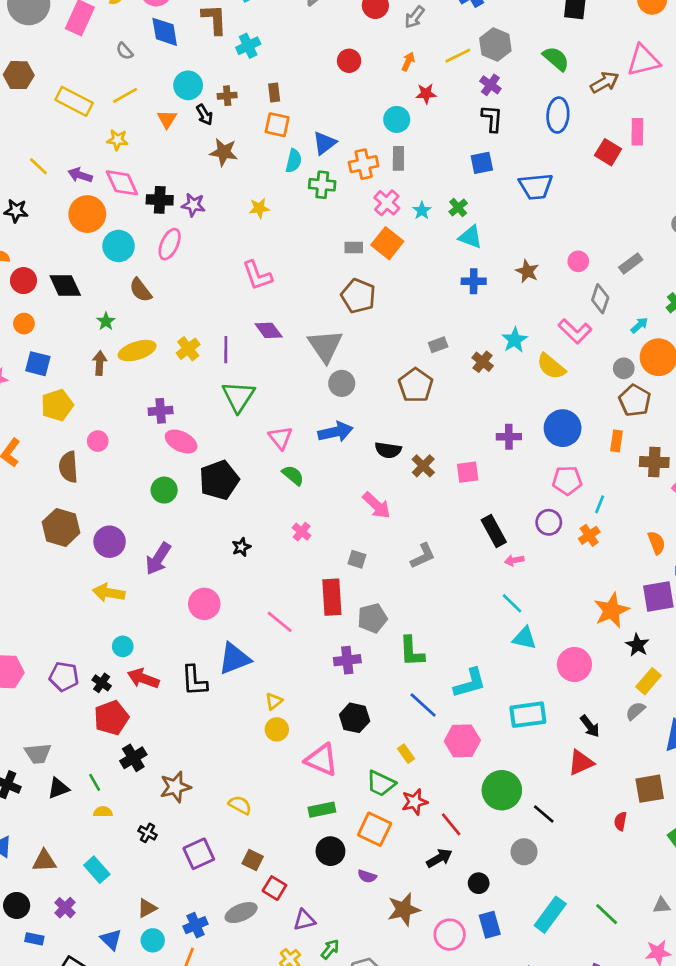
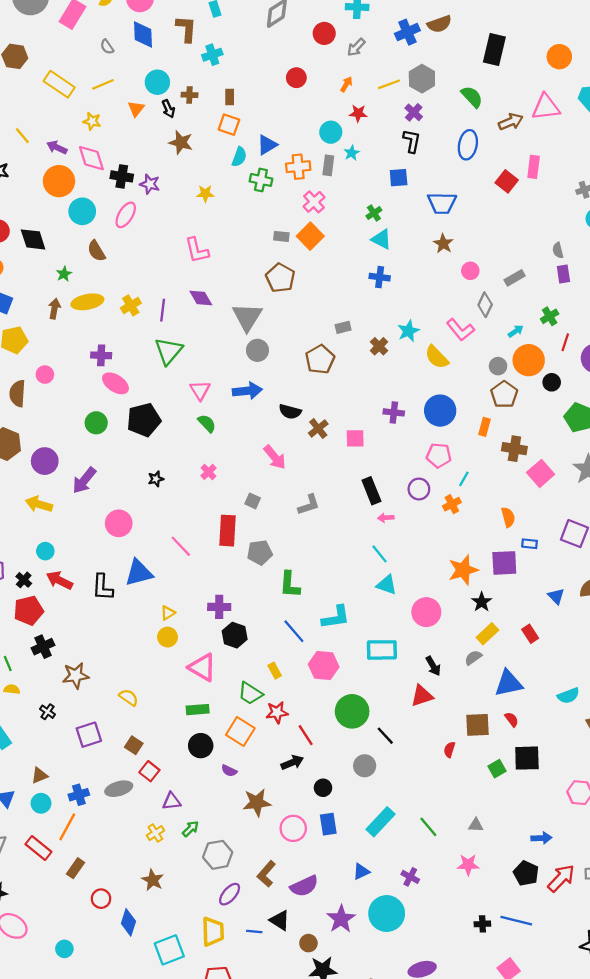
cyan star: (422, 211) -> (352, 153), moved
brown star: (527, 271) -> (443, 244), moved
purple cross: (347, 660) -> (219, 607), moved

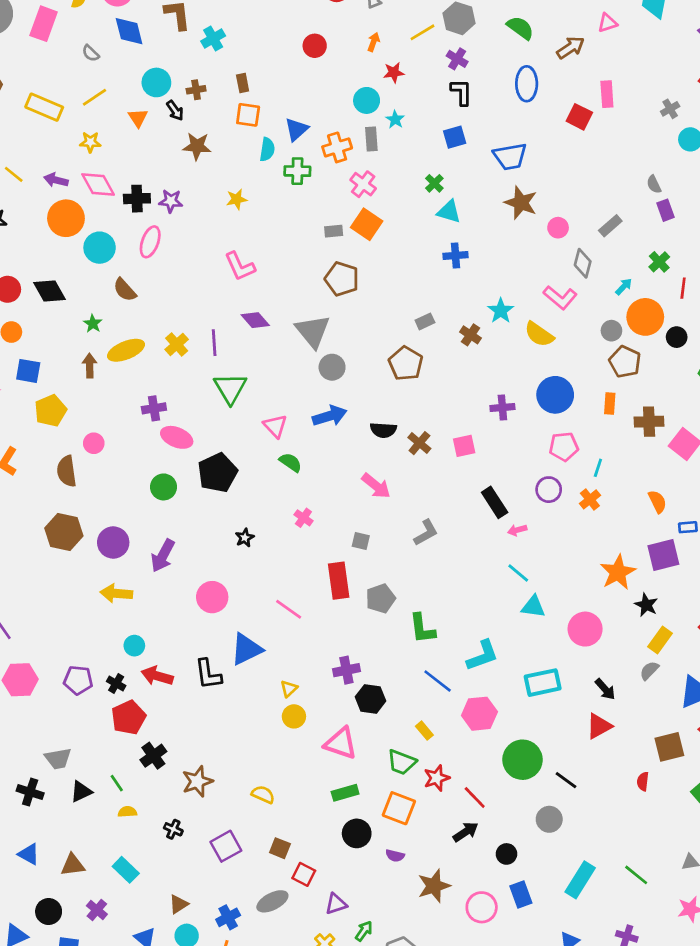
pink triangle: (546, 107) -> (607, 23), size x0.6
brown star: (443, 244) -> (521, 203), size x1.4

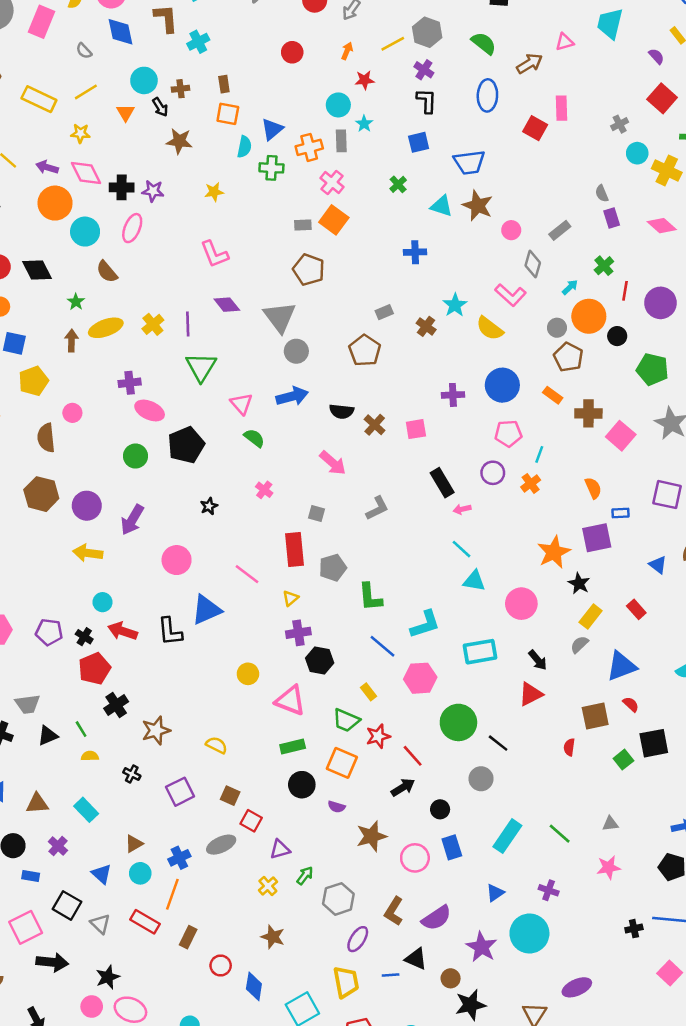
cyan triangle: (449, 212) -> (442, 206), moved
orange rectangle: (610, 403) -> (553, 395), turned -60
yellow triangle: (289, 689) -> (291, 598), moved

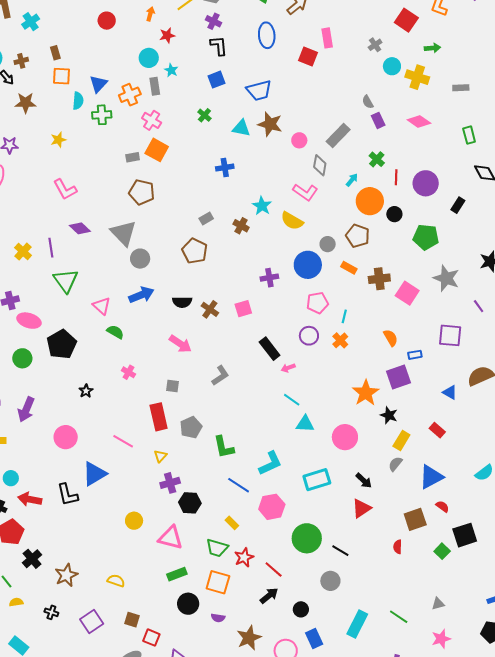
gray rectangle: (560, 230) -> (338, 136), size x1.4
gray circle: (557, 328) -> (328, 244), moved

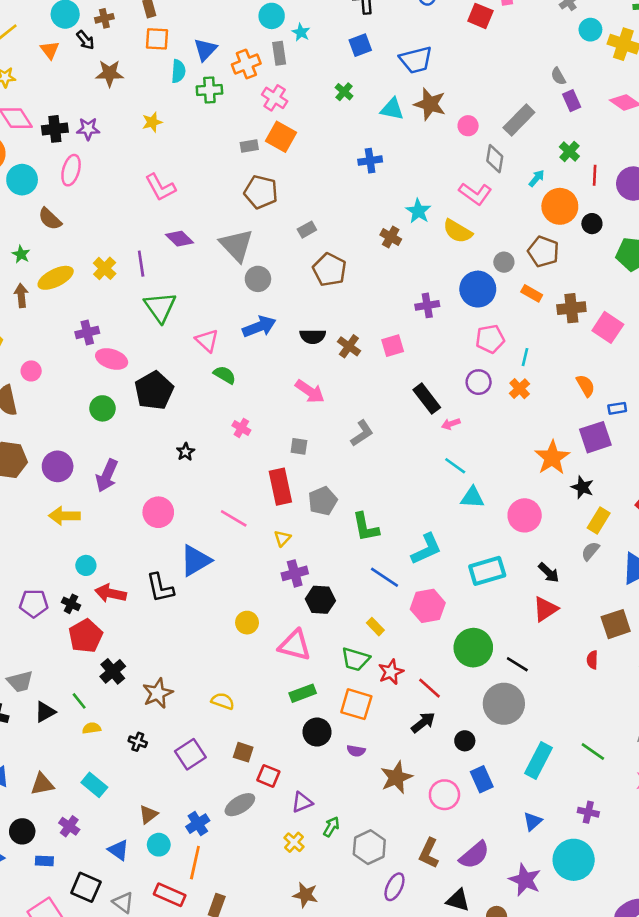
gray rectangle: (206, 219) -> (307, 230), moved
gray circle: (330, 581) -> (504, 704), size x1.6

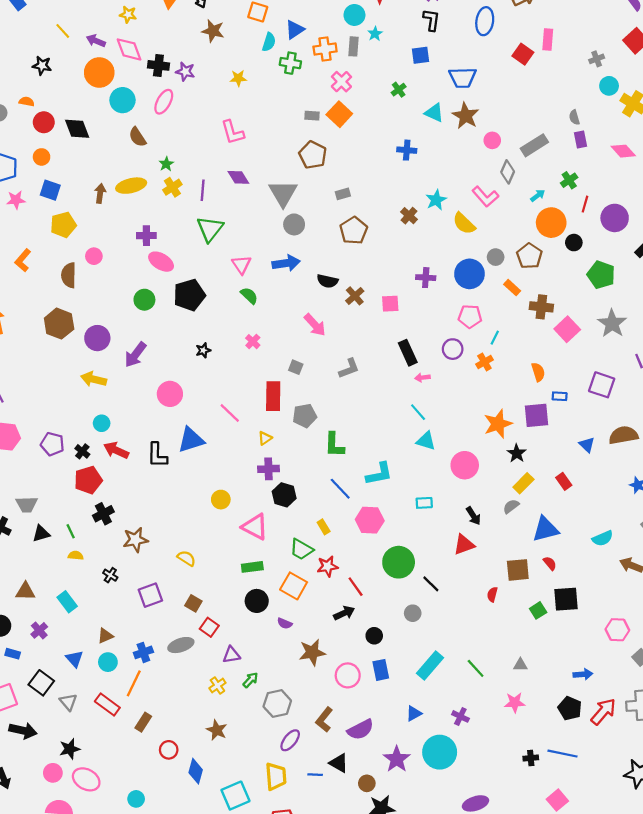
green star: (21, 254) -> (166, 164), moved
cyan rectangle: (487, 571) -> (424, 503), size x0.6
gray circle: (504, 704) -> (413, 613), size x0.5

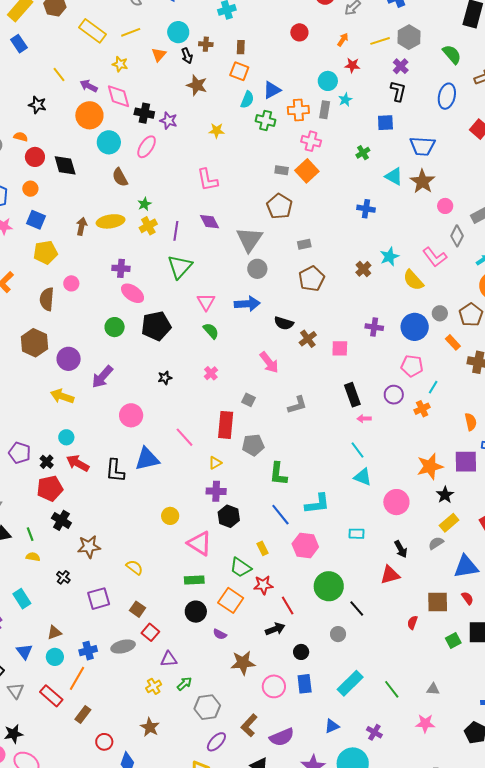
pink cross: (341, 82) -> (311, 141), turned -36
black cross: (103, 514) -> (61, 520), turned -36

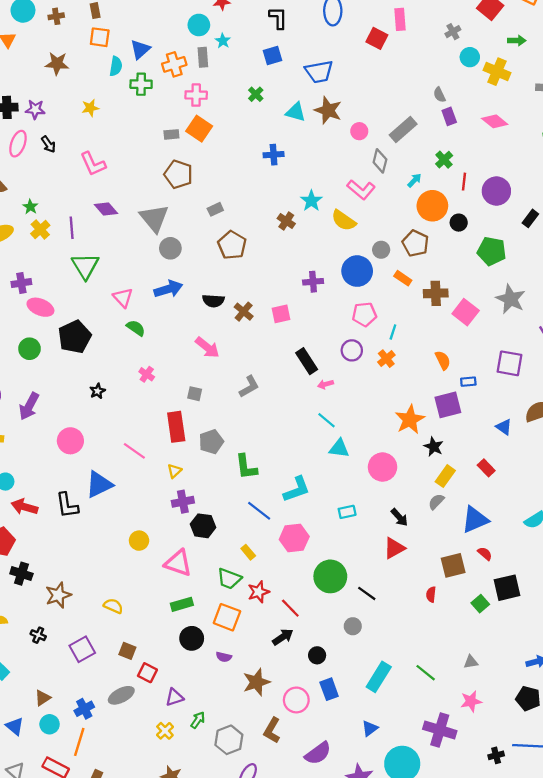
black arrow: (187, 56) -> (48, 144), moved
brown L-shape: (249, 725) -> (272, 730), moved
purple cross: (374, 732) -> (440, 730), moved, size x1.8

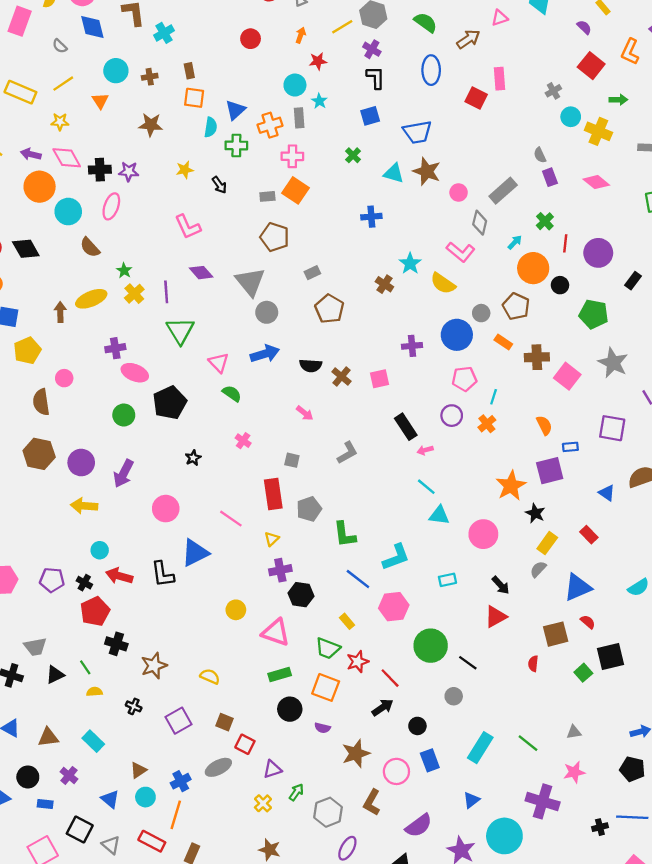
black arrow: (48, 144) -> (219, 185), moved
pink arrow: (207, 347) -> (305, 413), size x0.7

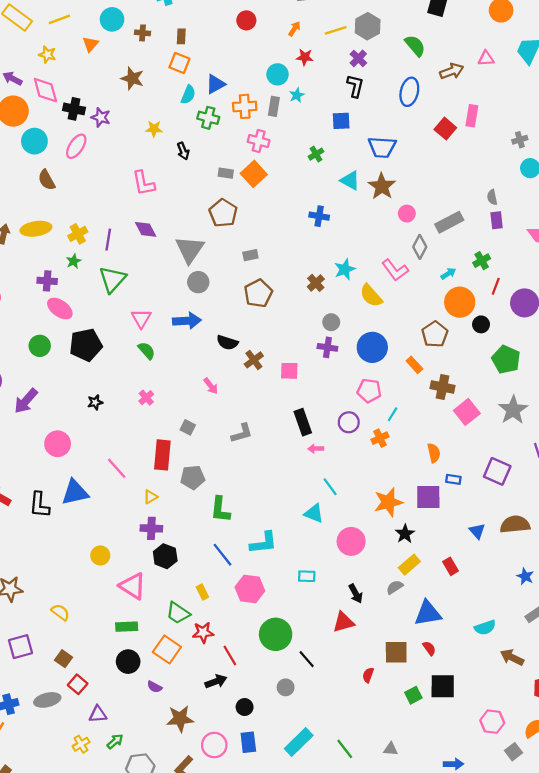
green star: (124, 271) -> (74, 261), moved
gray circle: (481, 313) -> (331, 322), moved
cyan line: (426, 487) -> (330, 487), moved

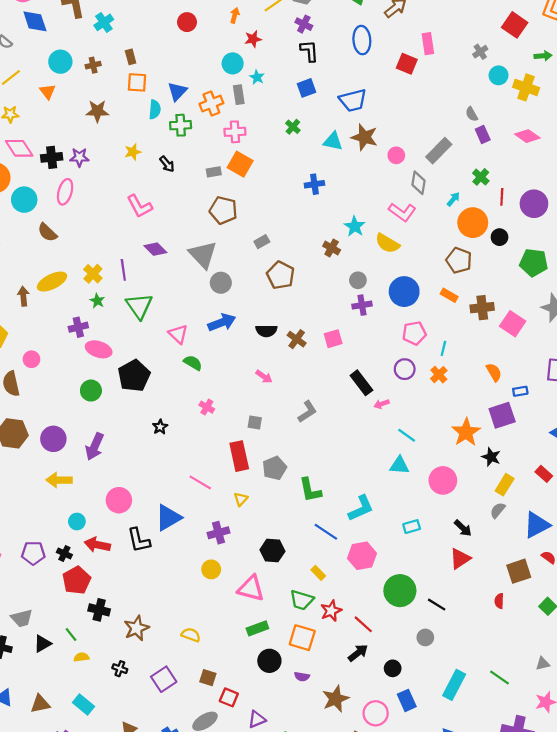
pink circle: (58, 444) -> (119, 500), moved
purple cross: (151, 528) -> (218, 533), moved

